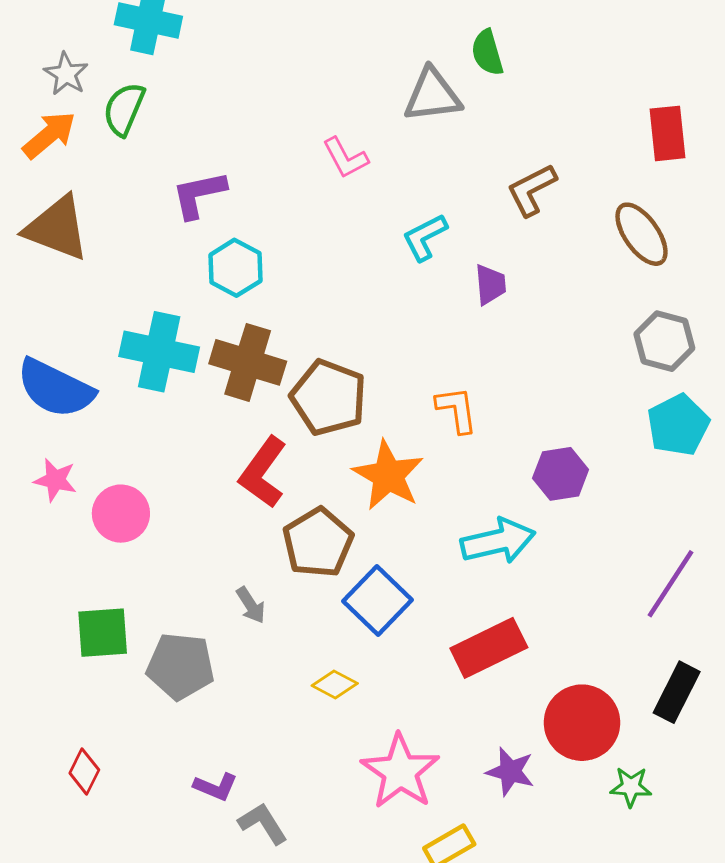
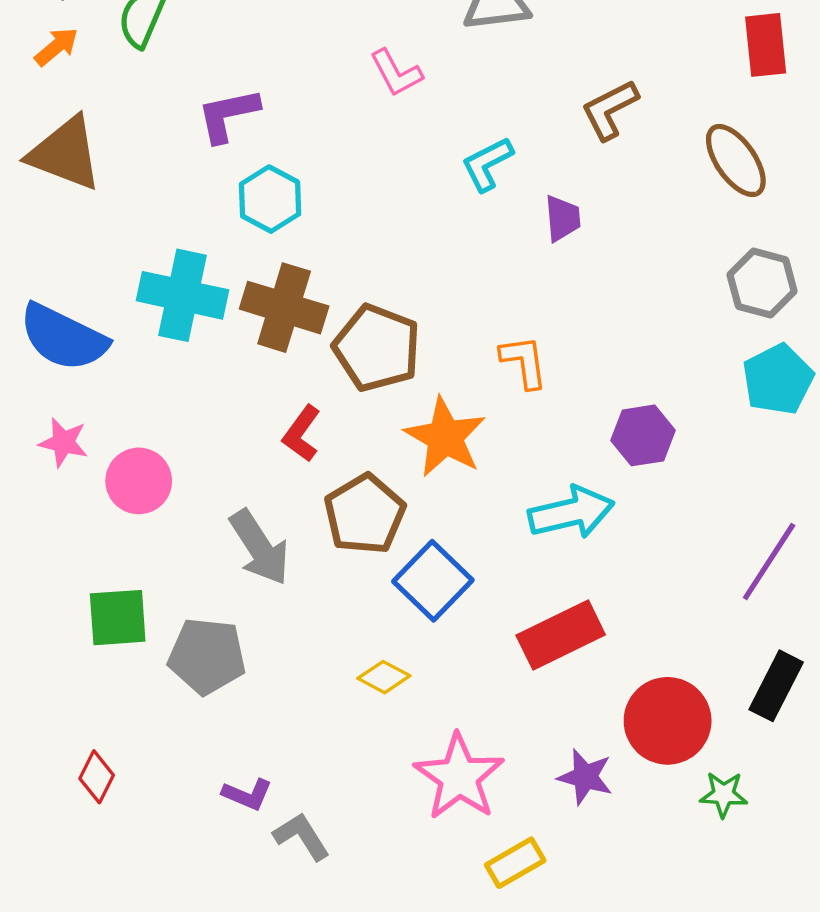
orange arrow: (49, 135) -> (56, 47), size x0.7
red L-shape: (263, 472) -> (302, 434), size x0.7
gray arrow: (251, 605) -> (260, 547), moved, size x1.8

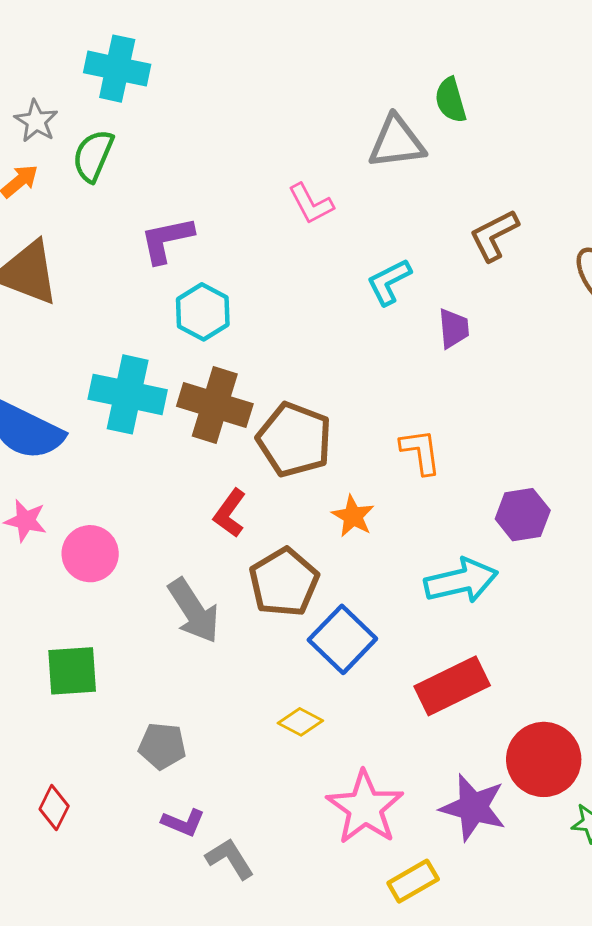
orange star: (445, 437) -> (353, 516), size x0.6
gray pentagon: (207, 656) -> (162, 746), moved, size x0.7
purple star: (585, 777) -> (473, 808), size x1.4

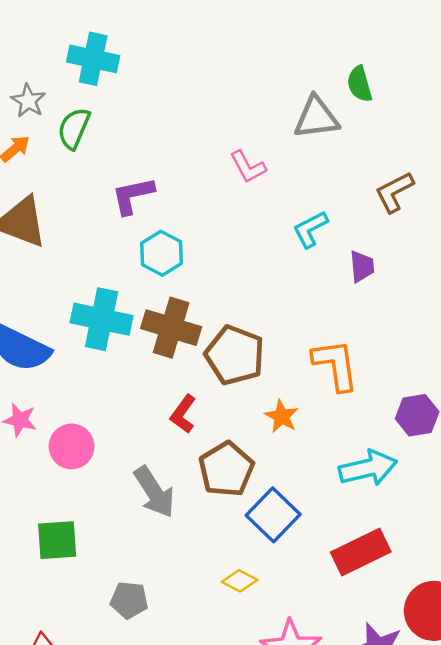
orange L-shape: (421, 452) -> (336, 365), size x1.4

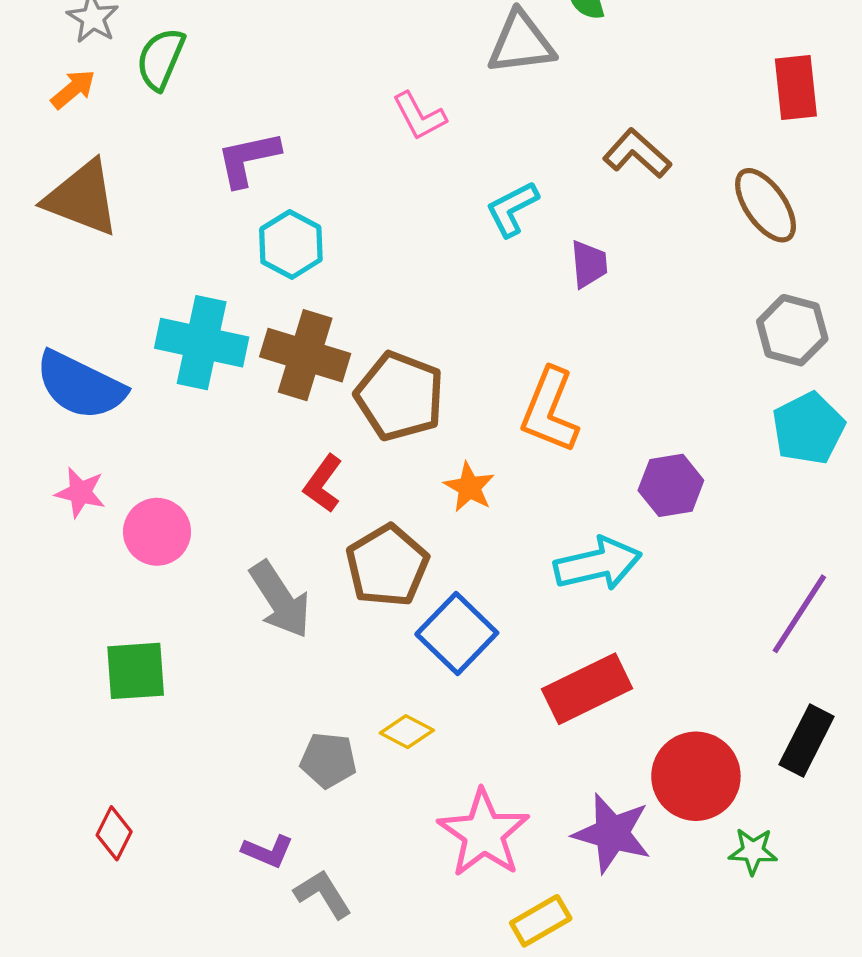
brown L-shape: (394, 192) -> (637, 153), turned 69
orange L-shape: (336, 365) -> (550, 410), turned -150
gray pentagon: (129, 600) -> (328, 760), moved

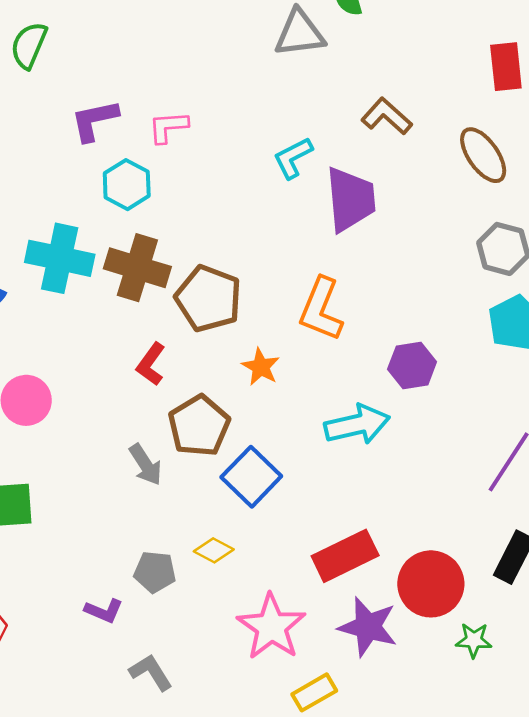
pink L-shape: (419, 116) -> (168, 127), moved, turned 114
purple trapezoid: (589, 264) -> (350, 199), size x1.8
gray arrow: (280, 600) -> (145, 465), moved, size x0.7
red rectangle: (587, 689) -> (345, 556), moved
purple L-shape: (268, 851) -> (104, 611), moved

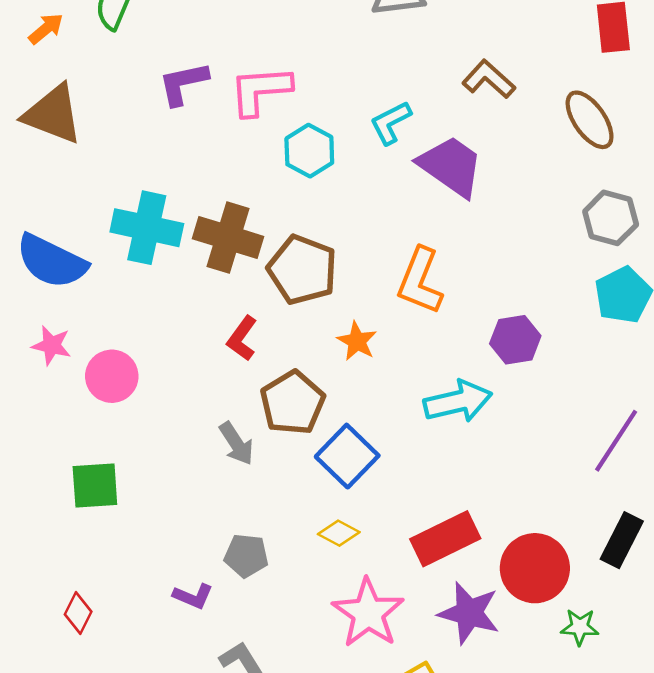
pink L-shape: (168, 127) -> (260, 90), size x1.5
cyan hexagon: (127, 185) -> (309, 151), moved
purple trapezoid: (350, 199) -> (451, 166), turned -50
yellow diamond: (214, 550) -> (339, 533), moved

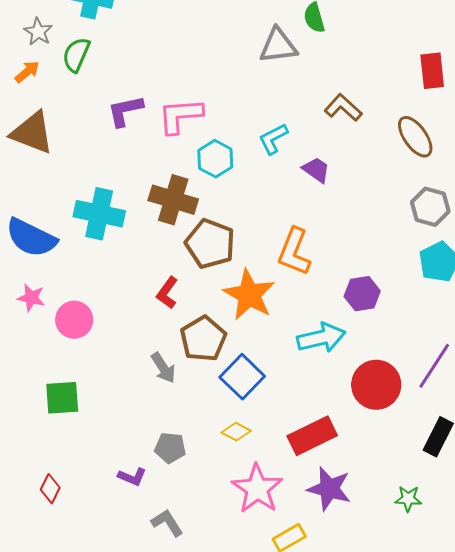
purple trapezoid: (451, 166) -> (316, 170), size x0.6
brown cross: (228, 238) -> (173, 200), moved
orange star: (357, 341) -> (249, 295), size x1.8
red circle: (535, 568) -> (376, 385), moved

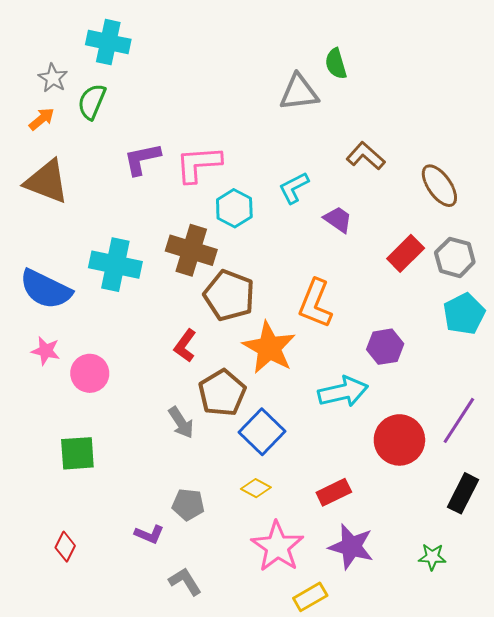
red rectangle: (432, 71) -> (406, 253), moved, turned 51
red rectangle: (312, 436) -> (334, 492), size x0.7

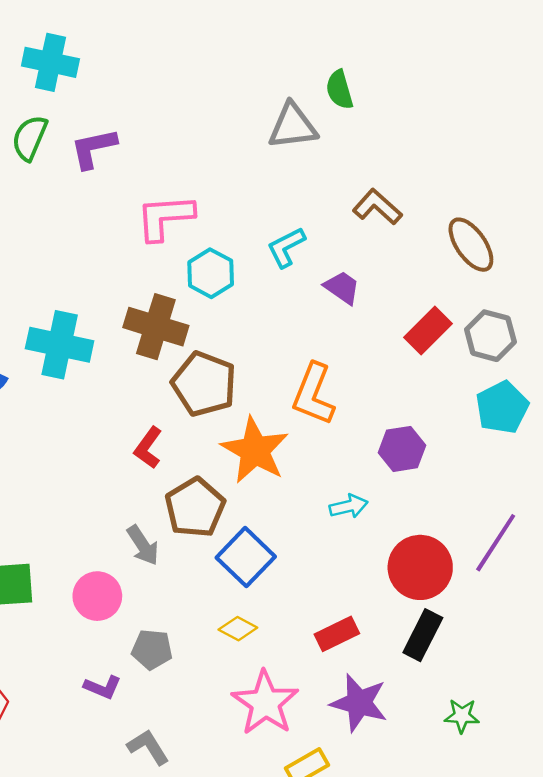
purple L-shape: (142, 159) -> (93, 148), moved
pink circle: (90, 373) -> (97, 596), moved
cyan arrow: (343, 392) -> (349, 506), size x0.6
black rectangle: (463, 493) -> (423, 635), moved

